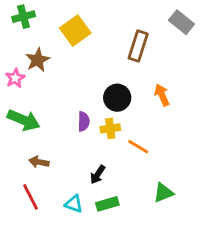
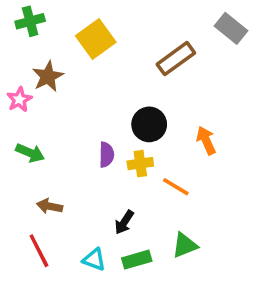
brown rectangle: (138, 46) -> (176, 59), turned 36
orange arrow: (162, 95) -> (206, 140), moved
green arrow: (24, 120) -> (30, 153), size x0.7
green triangle: (163, 193) -> (185, 245), moved

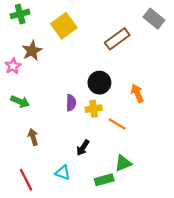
brown arrow: (50, 206) -> (33, 137), turned 63
red line: (39, 251) -> (26, 180), moved
green rectangle: (137, 260) -> (104, 180), moved

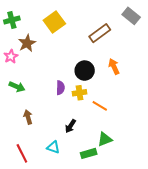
green cross: (20, 14) -> (12, 20), moved
orange arrow: (137, 93) -> (114, 66), moved

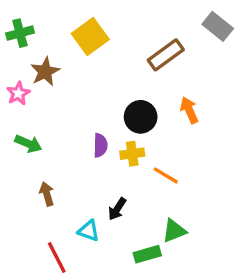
cyan triangle: (53, 147) -> (89, 231), moved
red line: (22, 153) -> (57, 258), moved

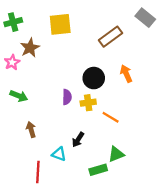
yellow square: (90, 36) -> (60, 24), turned 30
red line: (57, 258) -> (38, 172), turned 30

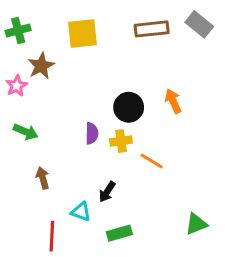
brown rectangle: (111, 37) -> (152, 29), moved, turned 30
green triangle: (116, 154) -> (196, 224), moved
green rectangle: (98, 170) -> (119, 233), moved

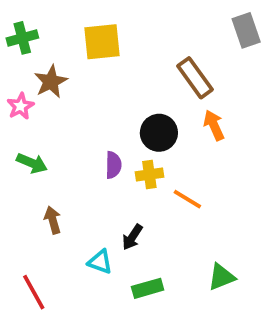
gray rectangle: (199, 24) -> (246, 30), turned 32
brown rectangle: (152, 29) -> (195, 78), moved, turned 60
green triangle: (196, 224) -> (222, 277), moved
red line: (52, 236) -> (34, 292), moved, turned -32

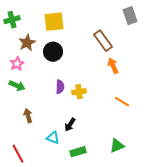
pink star: (20, 106) -> (17, 64), moved
black circle: (159, 133) -> (53, 52), moved
orange line: (187, 199) -> (122, 102), moved

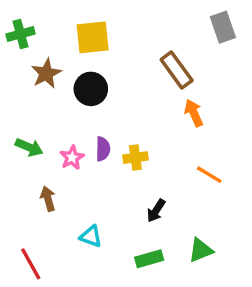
pink star: (17, 64) -> (72, 158), moved
black arrow: (70, 125) -> (156, 211), moved
green rectangle: (78, 152) -> (149, 259), moved

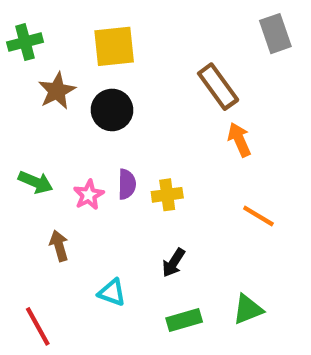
black arrow: (156, 211) -> (174, 263), moved

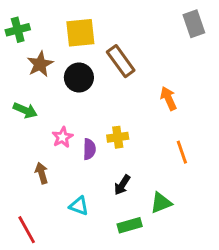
brown rectangle: (218, 87) -> (121, 61), moved
green arrow: (36, 182) -> (25, 110), moved
purple semicircle: (127, 184) -> (89, 149), moved
orange line: (258, 216) -> (182, 152), turned 40
green triangle: (248, 309) -> (161, 203), moved

